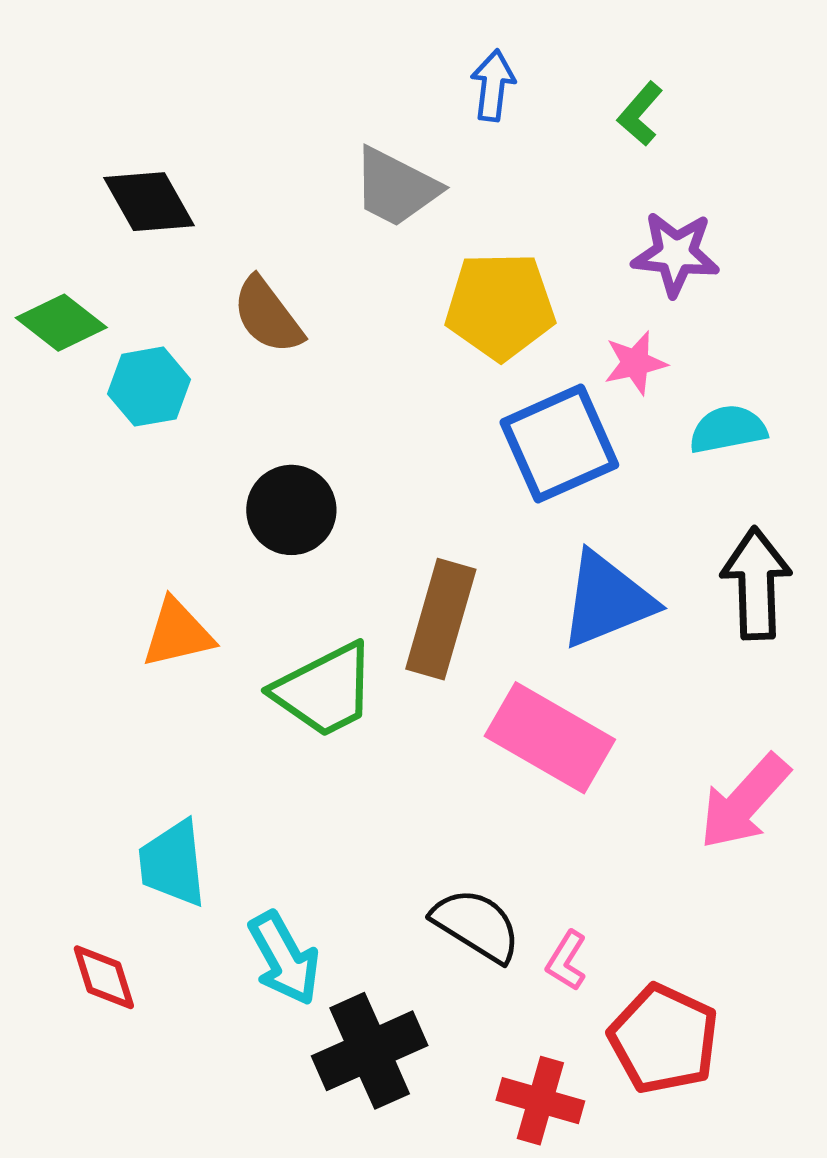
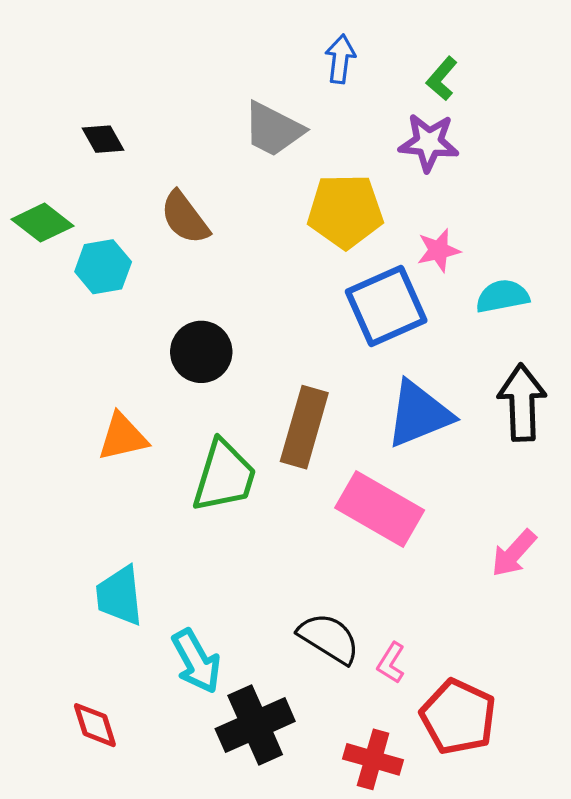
black diamond: (149, 202) -> (103, 139), size x0.7
purple star: (676, 254) -> (429, 142), moved
green trapezoid: (325, 690) -> (224, 476), turned -46
pink arrow: (744, 802) -> (514, 553), size x0.7
red diamond: (104, 977) -> (95, 725), moved

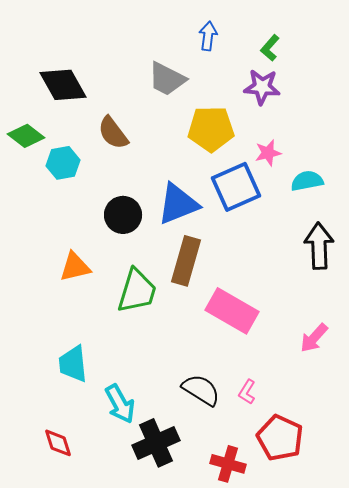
black diamond: (103, 139) -> (63, 85), size x1.8
blue triangle: (419, 414) -> (178, 204), moved
pink L-shape: (391, 663) -> (247, 392), moved

